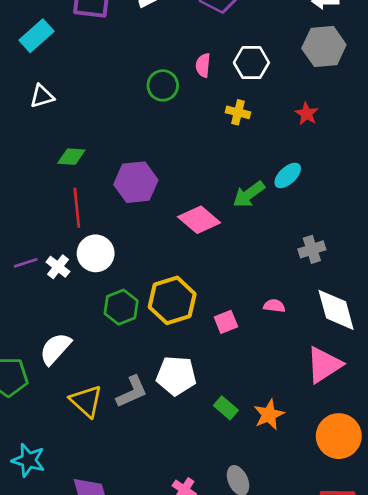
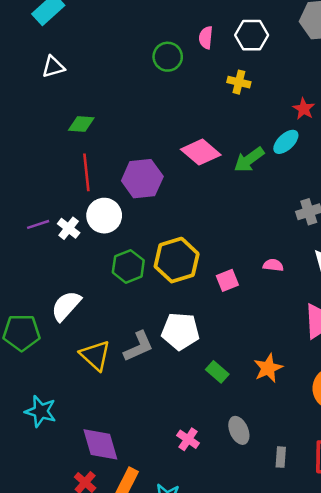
red star: (306, 114) -> (304, 109), moved
purple hexagon: (136, 182) -> (142, 179), moved
pink diamond: (199, 220) -> (201, 152), moved
green rectangle: (226, 408) -> (217, 372), moved

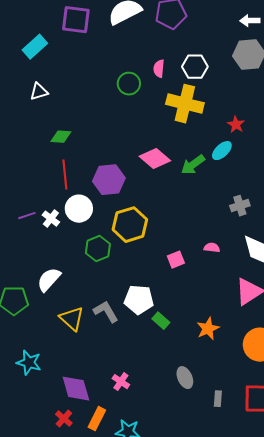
yellow cross: (239, 82) -> (185, 104), size x2.0
yellow hexagon: (177, 260) -> (130, 225), moved
gray L-shape: (138, 346) -> (106, 312), turned -96
green rectangle: (217, 372) -> (161, 321), moved
pink cross: (188, 439) -> (121, 382), moved

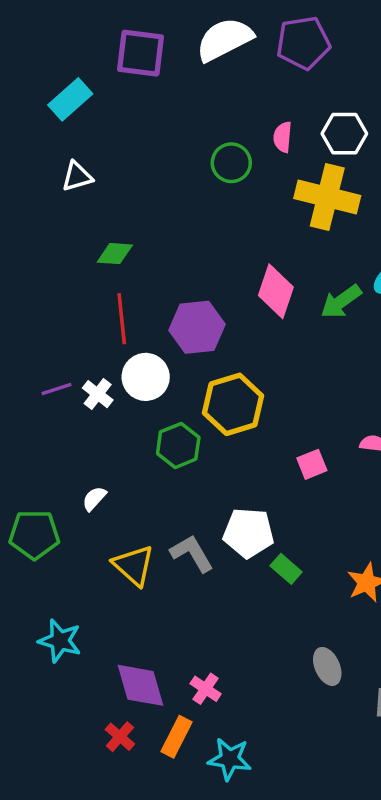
pink diamond: (155, 159) -> (276, 291), turned 68
white semicircle: (49, 280) -> (94, 499), size x0.6
pink cross: (121, 382) -> (206, 689), moved

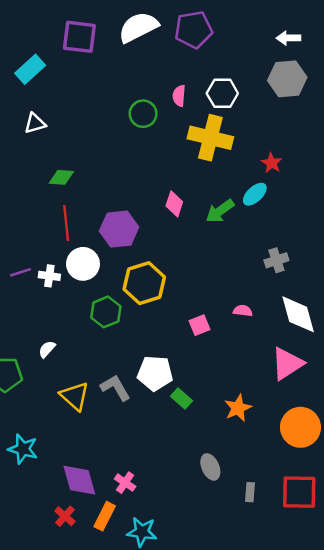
pink diamond: (276, 291) -> (174, 204), size x0.7
white cross: (98, 394) -> (49, 276), turned -30

